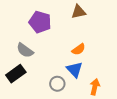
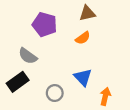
orange semicircle: (79, 49) -> (83, 38), moved
gray circle: (57, 84) -> (55, 93), moved

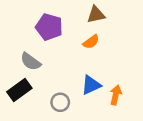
blue triangle: (83, 77) -> (91, 85), turned 48
orange arrow: (105, 96) -> (116, 95), moved

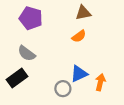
purple pentagon: (49, 27) -> (31, 18), moved
gray circle: (60, 102) -> (63, 89), moved

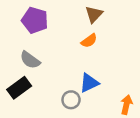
brown triangle: (83, 13) -> (94, 14), turned -35
orange arrow: (100, 82) -> (126, 105), moved

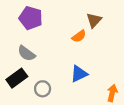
brown triangle: (94, 14) -> (94, 20), moved
gray circle: (71, 100) -> (43, 89), moved

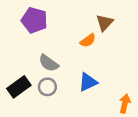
gray semicircle: (26, 53) -> (49, 63), moved
gray circle: (43, 89) -> (47, 87), moved

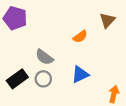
purple pentagon: (34, 20) -> (15, 18), moved
brown triangle: (105, 23) -> (107, 20), moved

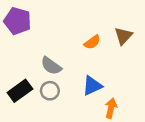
brown triangle: (107, 20) -> (123, 36), moved
orange arrow: (114, 94) -> (111, 108), moved

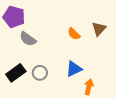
orange semicircle: (92, 42) -> (74, 34), turned 80
gray semicircle: (51, 66) -> (28, 39), moved

